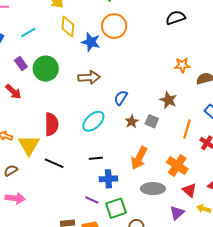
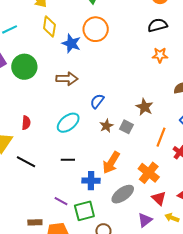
orange star: (182, 65) -> (160, 55), moved
red semicircle: (51, 124) -> (26, 123), size x0.6
blue cross: (108, 179) -> (91, 181), moved
gray ellipse: (153, 189) -> (123, 194), turned -40

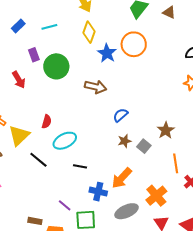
cyan ellipse: (68, 123) -> (65, 141), moved
orange line: (161, 137) -> (176, 163), turned -42

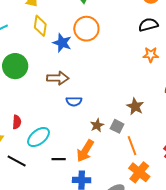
blue semicircle: (120, 115) -> (74, 101), moved, turned -126
orange line: (176, 163) -> (132, 146), moved
orange arrow: (122, 178) -> (85, 151), moved

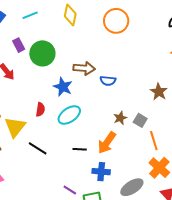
blue star: (62, 43) -> (63, 87), moved
blue semicircle: (74, 101) -> (108, 81), moved
brown star: (135, 106) -> (159, 92), moved
cyan ellipse: (39, 137) -> (69, 115), moved

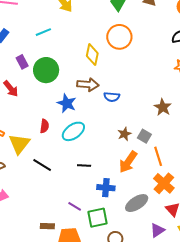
cyan line: (30, 15) -> (43, 32), moved
yellow diamond: (70, 15) -> (92, 55), moved
orange arrow: (107, 143) -> (128, 162), moved

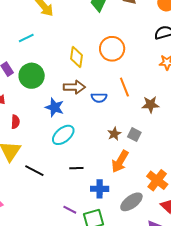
orange circle: (119, 37) -> (112, 49), moved
brown star: (163, 107) -> (151, 105), turned -30
red semicircle: (44, 126) -> (15, 122), moved
orange line: (158, 156) -> (124, 87), moved

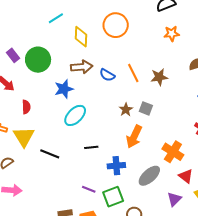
cyan line: (26, 38) -> (56, 18), moved
orange line: (124, 87) -> (133, 73), moved
blue semicircle: (99, 98) -> (107, 75), turned 35
blue star: (55, 107) -> (64, 89), turned -30

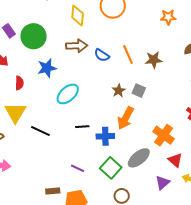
blue star: (64, 89) -> (47, 68), moved
blue cross: (116, 166) -> (105, 136), moved
green square: (113, 197) -> (111, 168), moved, turned -30

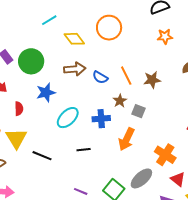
yellow diamond: (78, 16) -> (74, 39), turned -40
brown star: (119, 91) -> (120, 101), moved
blue cross: (105, 136) -> (101, 119), moved

